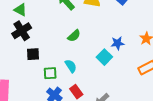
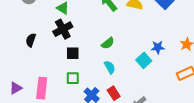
green semicircle: (74, 36) -> (108, 43), moved
green square: (50, 73) -> (73, 78), moved

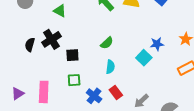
black cross: (63, 29) -> (51, 39), moved
cyan semicircle: (110, 67) -> (110, 67), turned 40

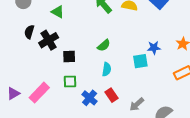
black semicircle: (30, 45) -> (29, 32), moved
cyan square: (144, 58) -> (140, 61), turned 35
pink rectangle: (44, 92) -> (39, 93), turned 40

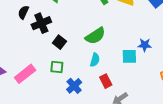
green semicircle: (104, 45) -> (95, 36), size x1.5
black square: (69, 57) -> (59, 42), turned 32
red rectangle: (111, 95) -> (106, 81), moved

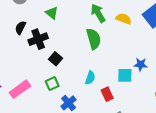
green semicircle: (95, 36) -> (94, 39), moved, turned -75
green square: (57, 67) -> (52, 84), turned -32
red rectangle: (106, 81) -> (107, 94), moved

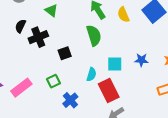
yellow semicircle: (124, 19) -> (123, 15), turned -133
black square: (55, 59) -> (65, 53), moved, turned 32
cyan square: (125, 75) -> (115, 64), moved
red rectangle: (107, 94) -> (109, 90), size x1.6

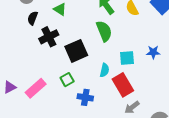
black semicircle: (20, 26) -> (33, 18), moved
black square: (65, 53) -> (76, 51), size x1.6
blue cross: (70, 100) -> (85, 97), turned -35

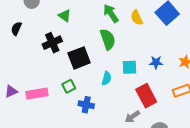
black semicircle: (33, 18) -> (16, 29), moved
red rectangle: (123, 85) -> (146, 96), moved
pink rectangle: (36, 88) -> (37, 94), turned 30

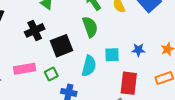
cyan semicircle: (106, 78) -> (89, 66), size x1.5
pink rectangle: (37, 94) -> (25, 69), moved
red rectangle: (146, 96) -> (129, 83), turned 35

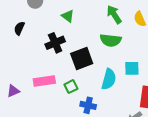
green semicircle: (90, 27) -> (111, 40), turned 115

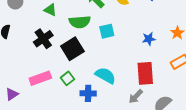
green semicircle: (111, 40) -> (80, 22), moved
cyan square: (132, 68) -> (107, 31), moved
cyan semicircle: (109, 79) -> (105, 76), moved, turned -65

